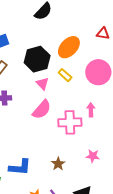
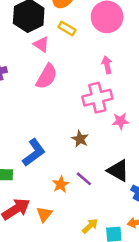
pink cross: (70, 122) -> (97, 98), moved
blue L-shape: (20, 167) -> (34, 153), turned -30

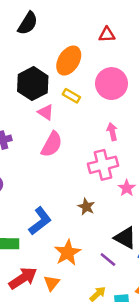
pink star: (121, 121) -> (127, 188), turned -30
purple line: (84, 179) -> (108, 259), moved
orange star: (61, 184) -> (68, 253), size x1.5

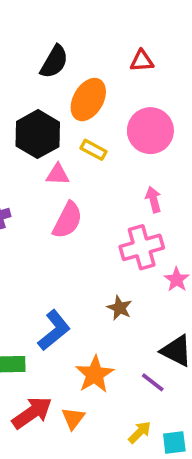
black semicircle: (28, 23) -> (54, 62), moved
pink triangle: (46, 112) -> (58, 174), turned -30

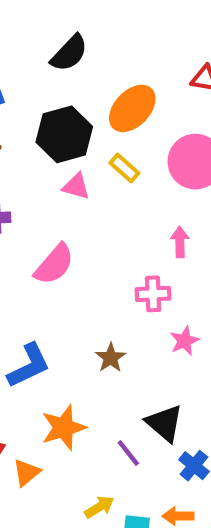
black semicircle: (54, 62) -> (69, 53), moved
pink semicircle: (68, 220) -> (54, 264), moved
pink cross: (142, 247) -> (153, 294), size x0.7

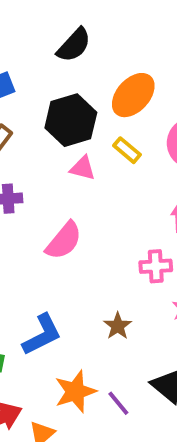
purple line: (128, 453) -> (118, 403), moved

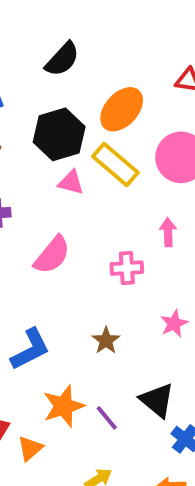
yellow rectangle: (127, 150) -> (115, 165), size x1.6
pink cross: (156, 266) -> (127, 268), moved

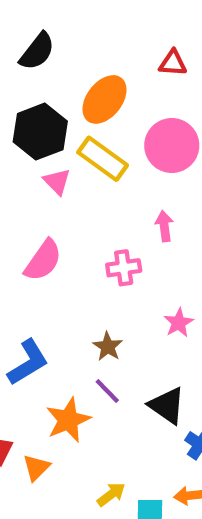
pink triangle: (71, 182) -> (57, 182), turned 36
purple line: (107, 418) -> (107, 391), moved

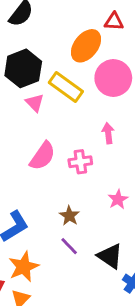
orange ellipse: (105, 99) -> (86, 46), moved
pink semicircle: (43, 260) -> (42, 156), moved
orange star: (68, 420) -> (24, 267), moved

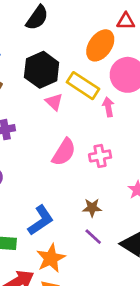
pink arrow: (108, 133) -> (108, 107), moved
brown star: (69, 216) -> (92, 208), turned -30

